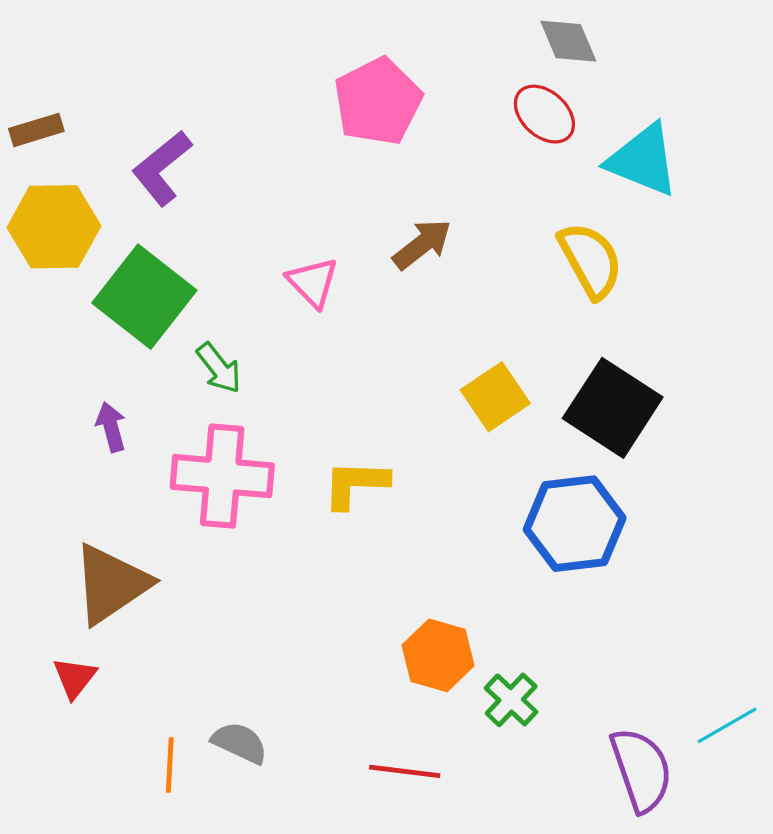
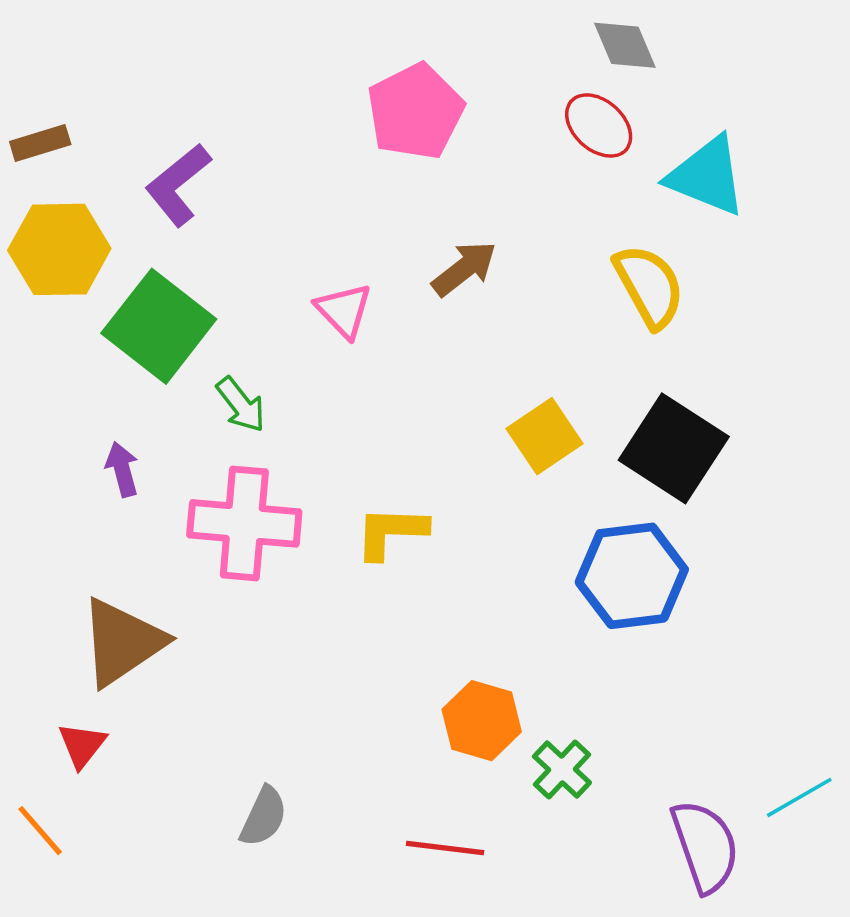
gray semicircle: (240, 743) -> (264, 817), turned 90
orange line: (170, 765) -> (40, 831), moved, turned -44

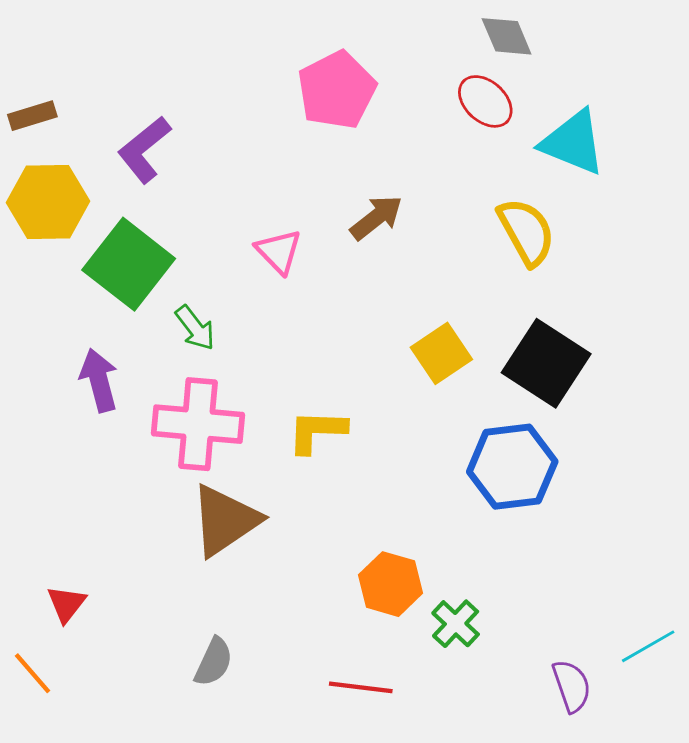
purple arrow: (122, 469) -> (99, 380), size x1.4
brown triangle: (122, 642) -> (225, 520), moved
purple semicircle: (705, 846) -> (572, 686), size x0.7

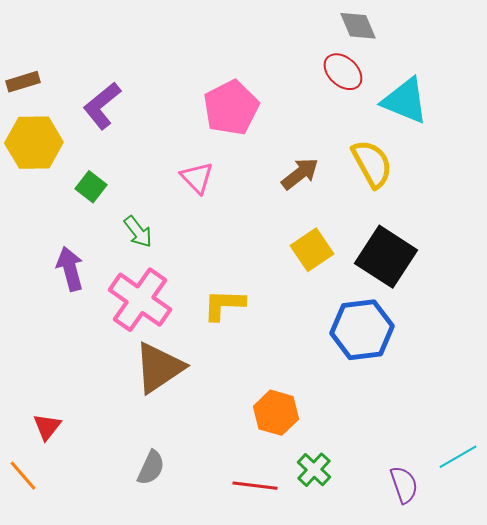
pink pentagon: (337, 90) -> (231, 108), moved
brown arrow: (376, 218) -> (300, 174), moved
green square: (129, 264) -> (91, 187), size x0.5
pink cross: (198, 424) -> (140, 300), turned 30
green cross: (456, 624) -> (314, 470), moved

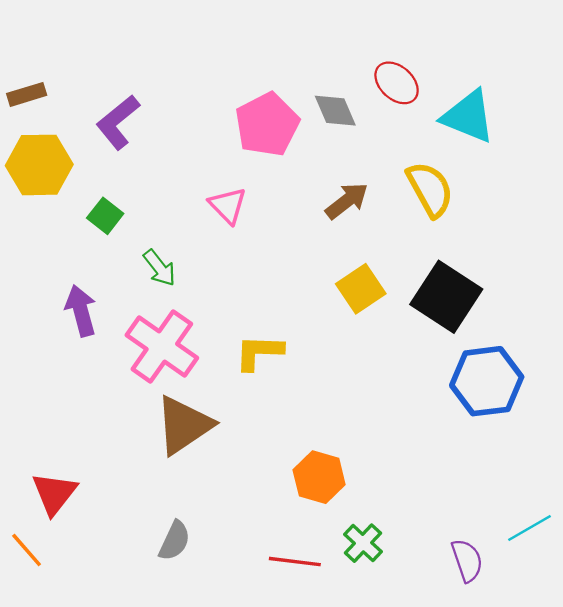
gray diamond: (358, 26) -> (335, 111), moved
blue hexagon: (362, 330) -> (487, 381), moved
red triangle: (47, 427) -> (54, 493), size x1.4

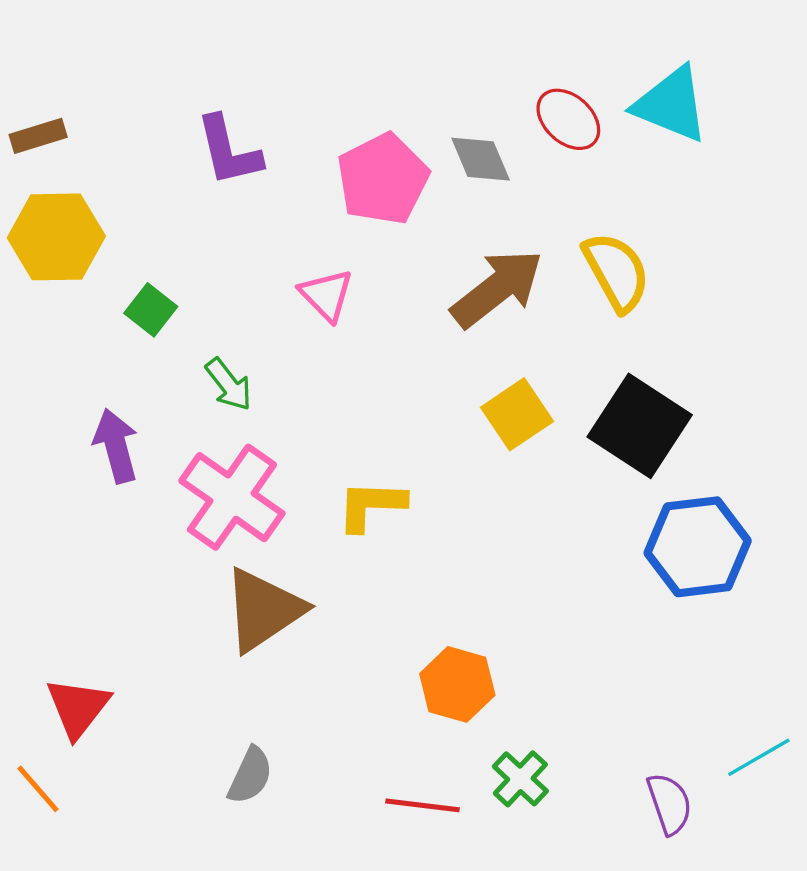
cyan triangle: (468, 116) -> (671, 104), moved
purple L-shape: (118, 122) -> (229, 151), moved, turned -64
brown arrow: (347, 201) -> (497, 288), size x1.5

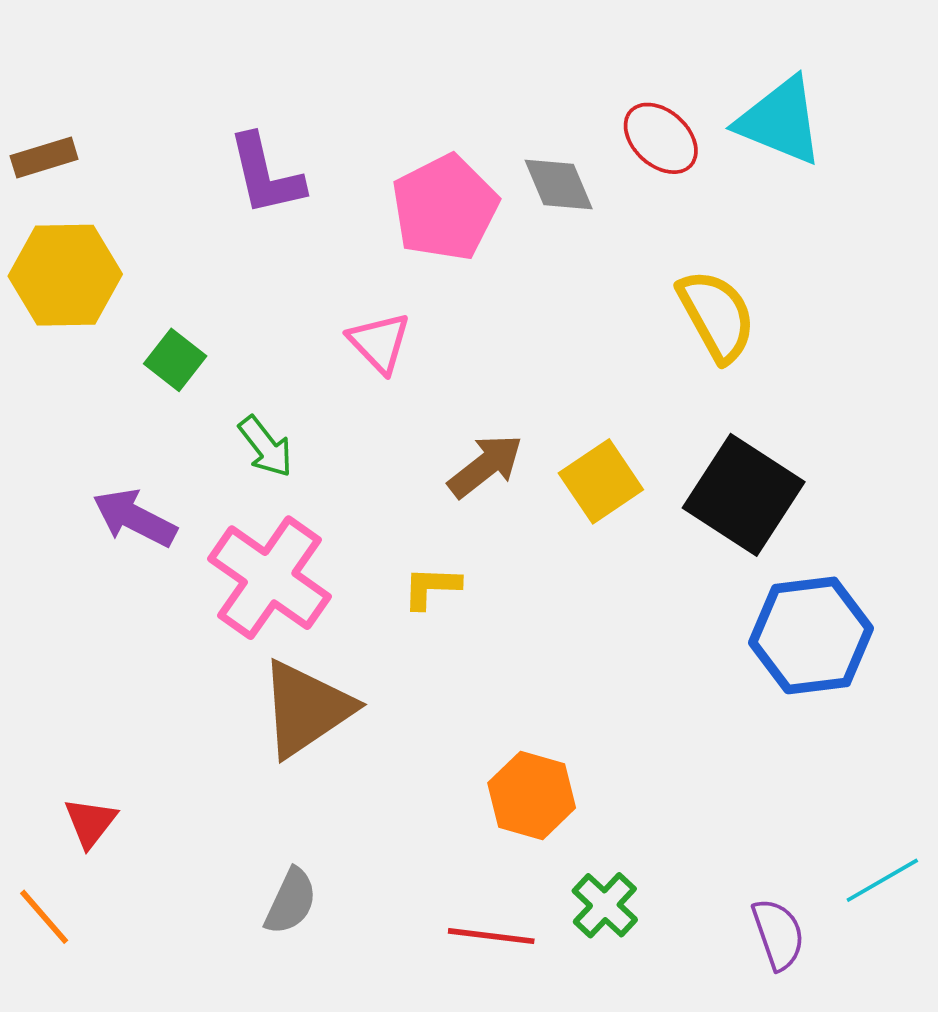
brown arrow: (497, 288) -> (485, 466), moved, size x0.7
purple arrow: (116, 446) -> (135, 518), turned -48
yellow L-shape: (371, 505) -> (431, 587), size x0.7
red triangle: (78, 708) -> (90, 822), size x0.7

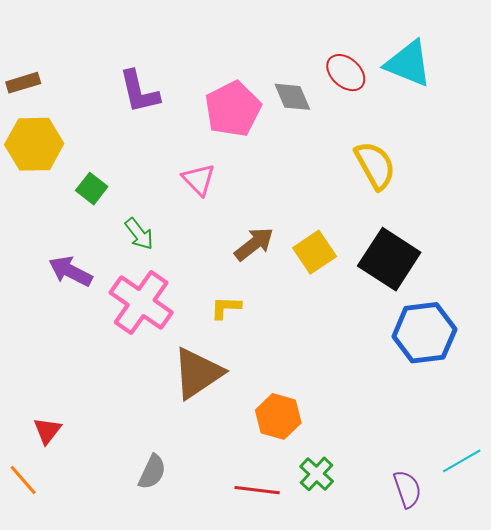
brown triangle: (306, 709) -> (198, 373), moved

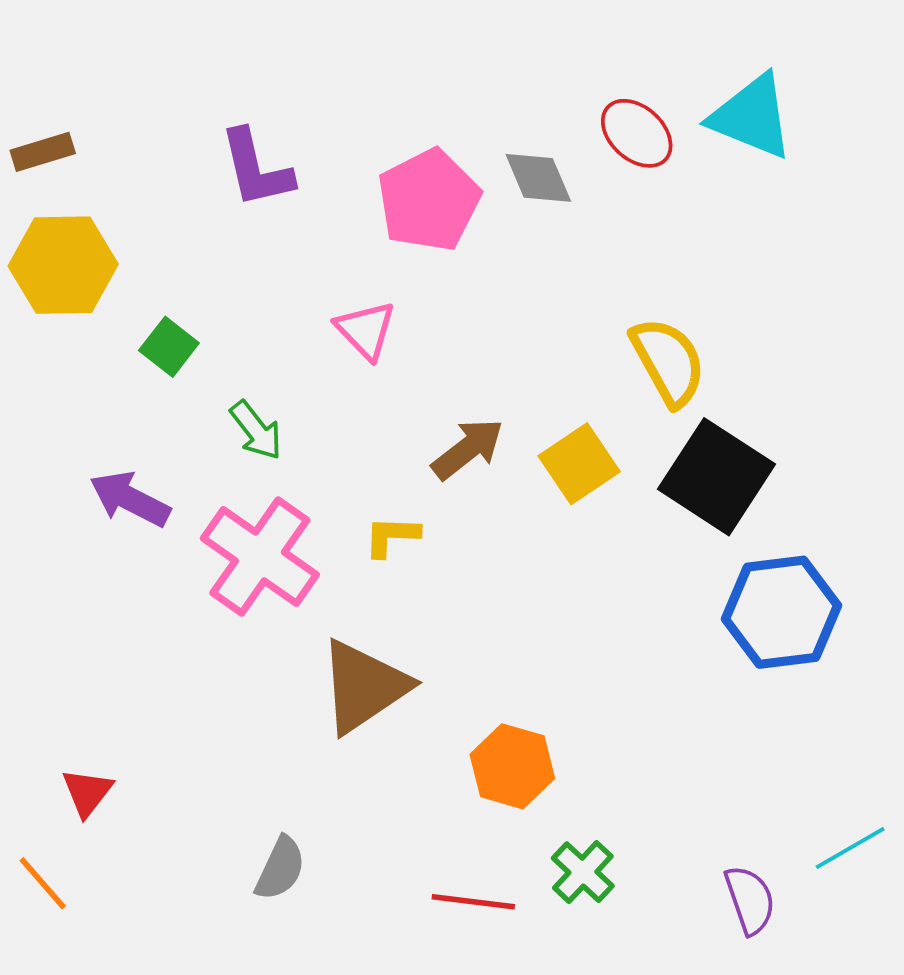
yellow semicircle: (375, 165) -> (668, 362), moved
yellow L-shape: (226, 308) -> (392, 536), moved

